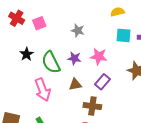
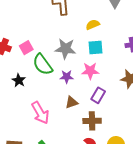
yellow semicircle: (118, 12) -> (93, 25), moved
gray star: (78, 31) -> (65, 49), size x1.5
cyan square: (124, 35) -> (95, 47), moved
green semicircle: (51, 62) -> (43, 65), moved

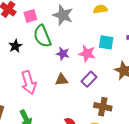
cyan square: (95, 47) -> (106, 42), moved
gray star: (65, 49) -> (63, 15), moved
brown cross: (92, 121) -> (103, 107), moved

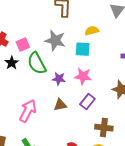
cyan square: (106, 42) -> (83, 49), moved
black star: (15, 46) -> (12, 63), moved
pink arrow: (29, 83) -> (28, 111), turned -130

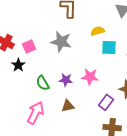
cyan square: (83, 49) -> (109, 47), moved
green semicircle: (37, 63) -> (43, 83), moved, size x0.7
purple rectangle: (87, 102) -> (106, 102), moved

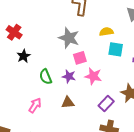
pink square: (29, 47) -> (80, 58), moved
pink arrow: (36, 113) -> (35, 105), size x0.7

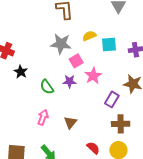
yellow semicircle: (106, 32) -> (89, 36), moved
pink star: (93, 76) -> (93, 76), turned -30
brown triangle: (68, 103) -> (70, 122), moved, turned -32

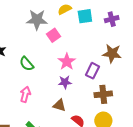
pink star: (93, 76) -> (67, 62), moved
purple star: (70, 81) -> (65, 82), moved
brown triangle: (70, 122) -> (59, 105), moved, turned -48

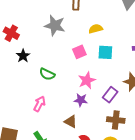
cyan square: (85, 16) -> (105, 52), moved
gray star: (37, 20) -> (55, 26), moved
green semicircle: (27, 64) -> (47, 74), turned -35

